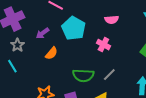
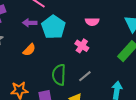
purple arrow: (43, 33) -> (30, 23), moved, turned 32
green semicircle: (83, 75) -> (59, 75), turned 85

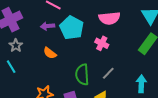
pink semicircle: (92, 22) -> (109, 18), size x1.5
orange semicircle: (29, 50) -> (50, 53), turned 88

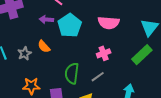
pink cross: (102, 43) -> (104, 53), moved, turned 32
gray star: (16, 46) -> (24, 53), moved

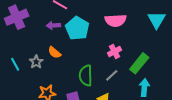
green rectangle: (142, 55) -> (139, 63), moved

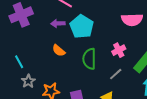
pink semicircle: (116, 20) -> (132, 20), moved
gray star: (36, 62) -> (28, 81), moved
green semicircle: (86, 76) -> (89, 59), moved

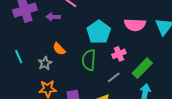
purple arrow: (58, 23) -> (53, 17), moved
cyan pentagon: (82, 26) -> (99, 32), moved
gray star: (28, 81) -> (45, 63), moved

